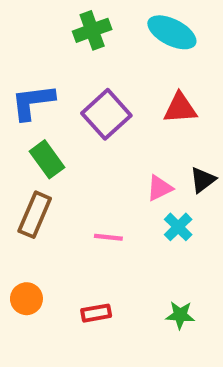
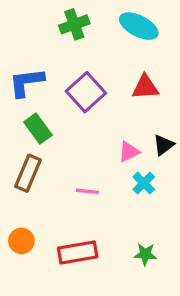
red rectangle: (96, 313) -> (78, 252), size x1.6

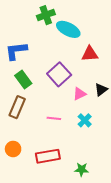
cyan ellipse: (139, 26) -> (68, 29), moved
purple square: (86, 92) -> (59, 74), moved
cyan cross: (144, 183) -> (85, 120), moved
green star: (145, 254) -> (82, 169), moved

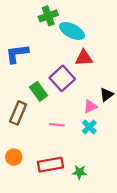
red triangle: (90, 54) -> (84, 58), moved
green rectangle: (23, 79) -> (39, 91), moved
pink triangle: (80, 94) -> (90, 106), moved
green star: (82, 169) -> (80, 172), moved

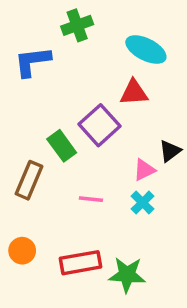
cyan ellipse: (72, 31) -> (146, 49), moved
blue L-shape: (17, 54) -> (32, 62), moved
green star: (80, 172) -> (127, 275), size x1.5

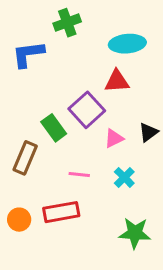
cyan ellipse: (146, 49) -> (127, 44), turned -32
pink triangle: (144, 170) -> (114, 138), moved
red rectangle: (81, 263) -> (61, 212), moved
green star: (127, 275) -> (135, 233), moved

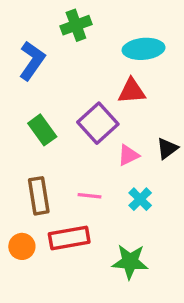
blue L-shape: (28, 54) -> (32, 61), turned 132
green rectangle: (54, 128) -> (42, 130), moved
brown rectangle: (25, 158) -> (39, 196), moved, turned -32
green star: (135, 233) -> (130, 262), moved

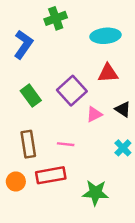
red triangle: (132, 91) -> (108, 73), moved
black triangle: (167, 148) -> (123, 109), turned -49
cyan cross: (140, 199) -> (123, 148), moved

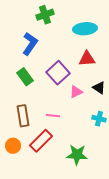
blue L-shape: (23, 45) -> (30, 44), moved
cyan cross: (123, 148) -> (99, 119), turned -32
red rectangle: (51, 175) -> (41, 141), turned -35

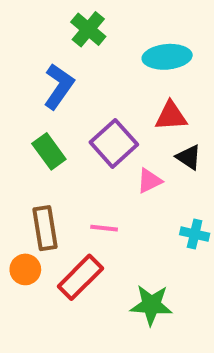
green cross: (45, 15) -> (88, 29), turned -30
black triangle: (99, 88) -> (189, 157), moved
orange circle: (13, 146) -> (25, 269), moved

